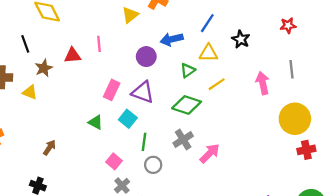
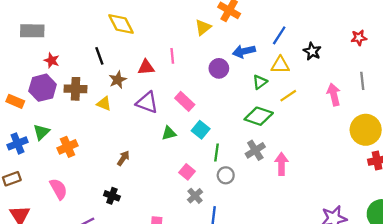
pink rectangle: (112, 90) -> (185, 101), turned -72
purple triangle: (143, 92) -> (147, 103), moved
green triangle: (96, 122) -> (169, 133), turned -42
pink arrow: (210, 153) -> (281, 164), turned -45

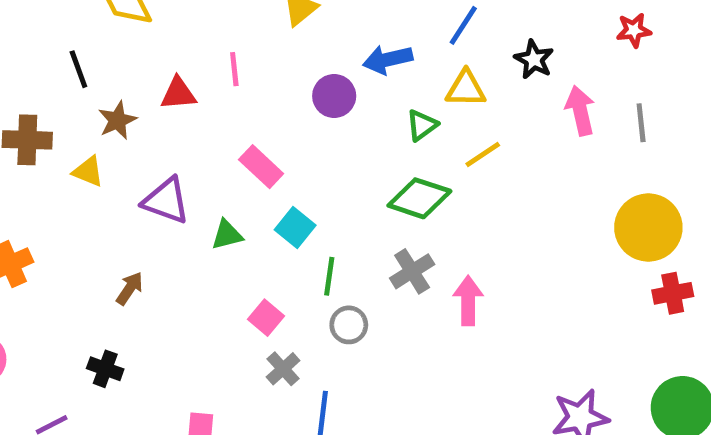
pink arrow: (334, 95) -> (580, 111), moved
purple triangle: (147, 103) -> (166, 201), moved

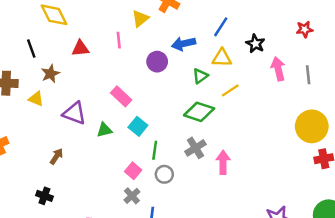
pink line: (234, 69) -> (119, 40), moved
red triangle: (178, 94) -> (80, 48), moved
pink square: (266, 318) -> (133, 171), moved

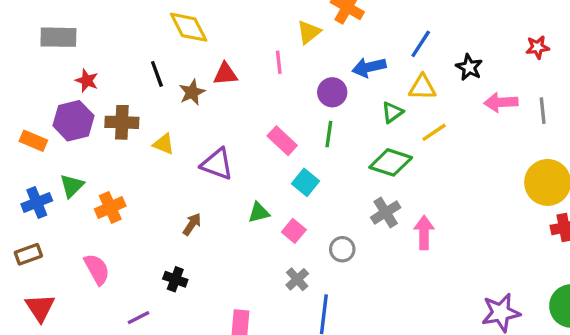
pink arrow: (278, 69) -> (501, 102), turned -80
brown star: (50, 74) -> (192, 92), moved
green triangle: (104, 130) -> (259, 212), moved
green line: (155, 150) -> (329, 134), moved
pink square: (133, 171) -> (294, 231), moved

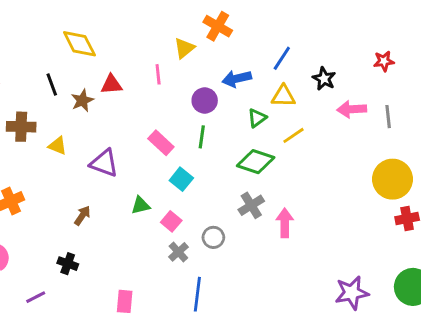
gray cross: (297, 279) -> (178, 252), moved

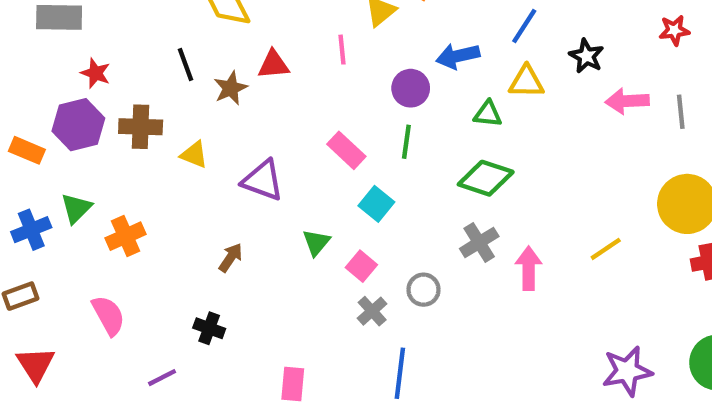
green triangle: (257, 118) -> (488, 114), turned 42
yellow line: (293, 135) -> (606, 249), moved
green triangle: (141, 205) -> (316, 243), turned -36

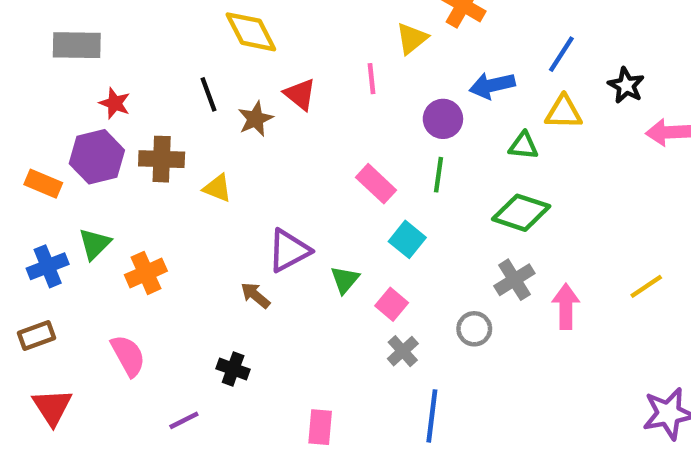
red triangle: (273, 65) -> (300, 94), turned 44
purple triangle: (263, 180) -> (289, 251), moved, turned -48
brown arrow: (231, 258) -> (255, 295), turned -84
gray circle: (424, 290) -> (474, 329), moved

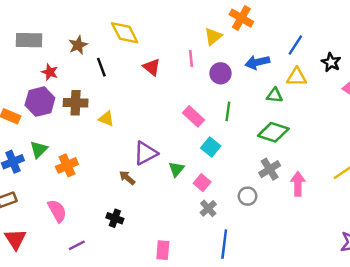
brown star: (255, 119) -> (78, 45), moved
purple circle: (443, 119) -> (221, 73), moved
purple line: (184, 420) -> (77, 245), moved

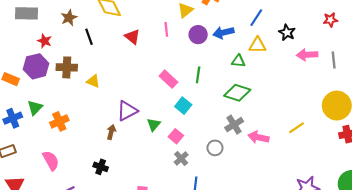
purple circle: (221, 73) -> (198, 35), moved
brown arrow: (127, 178) -> (111, 132), turned 64
pink arrow: (298, 184) -> (258, 137), turned -78

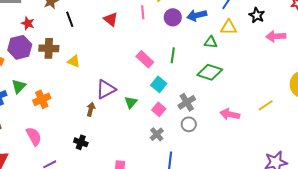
gray cross: (234, 125) -> (187, 102), moved
pink square: (176, 136) -> (159, 109), moved

